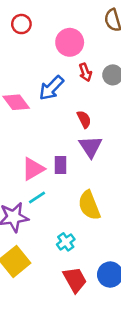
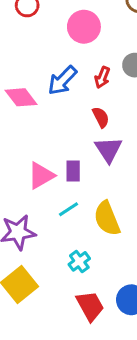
red arrow: (85, 72) -> (102, 77), moved, turned 42
cyan line: (37, 198) -> (69, 209), moved

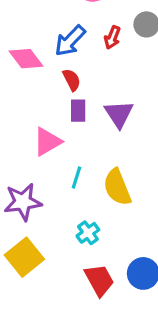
red semicircle: (101, 117) -> (72, 80), moved
purple rectangle: (73, 171) -> (78, 111), moved
cyan line: (69, 209) -> (77, 177), turned -40

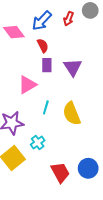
cyan cross: (88, 233) -> (38, 142), moved

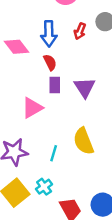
blue arrow: (42, 21) -> (49, 34), turned -45
cyan line: (46, 107) -> (54, 153), moved
cyan cross: (38, 142) -> (44, 187), moved

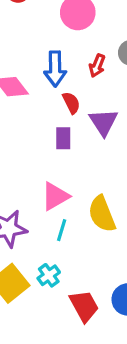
red semicircle: (50, 62) -> (71, 103), moved
purple triangle: (85, 87) -> (104, 122), moved
pink triangle: (32, 108) -> (55, 196), moved

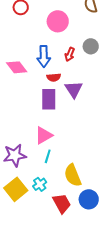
red semicircle: (71, 103) -> (54, 77), turned 112
purple rectangle: (63, 138) -> (49, 99), size x1.5
yellow semicircle: (102, 214) -> (73, 175), moved

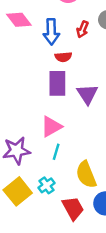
pink diamond: (17, 67) -> (19, 20), moved
purple triangle: (74, 89) -> (87, 94), moved

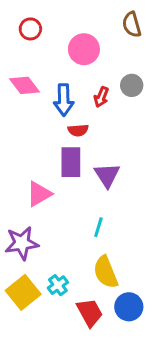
pink triangle: (51, 127) -> (39, 194), moved
cyan line: (56, 152) -> (98, 227), moved

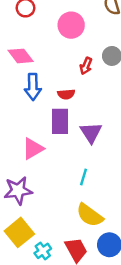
blue arrow: (64, 100) -> (33, 87), moved
yellow semicircle: (106, 272) -> (90, 215), turned -32
cyan cross: (58, 285) -> (43, 251), moved

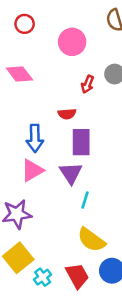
blue arrow: (33, 87) -> (35, 138), moved
purple rectangle: (60, 121) -> (81, 142), moved
purple triangle: (91, 132) -> (71, 173), moved

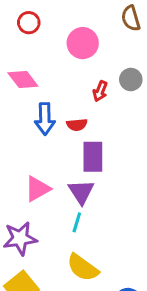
blue arrow: (35, 138) -> (45, 119), moved
cyan line: (85, 200) -> (77, 222), moved
yellow semicircle: (91, 240) -> (83, 268), moved

